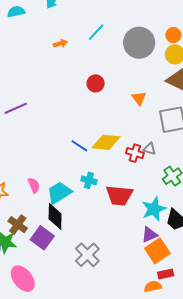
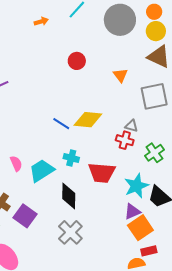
red cross: (135, 153) -> (125, 140), moved
black diamond: (55, 216) -> (69, 196), moved

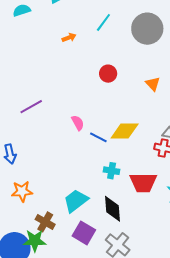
pink semicircle: (16, 163) -> (78, 123), moved
cyan trapezoid: (42, 171) -> (76, 201), moved
purple square: (25, 216) -> (84, 233), moved

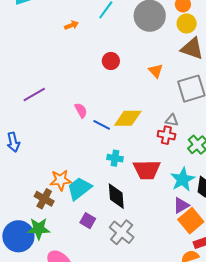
orange star: (22, 191) -> (61, 180), moved
brown cross: (45, 222) -> (44, 199), moved
purple square: (84, 233) -> (88, 221), size x0.7

